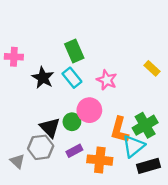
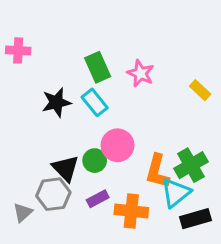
pink cross: (14, 57) -> (18, 50), moved
black star: (43, 78) -> (56, 102), turned 30
pink star: (107, 80) -> (140, 73), moved
gray triangle: (17, 161) -> (23, 213), turned 35

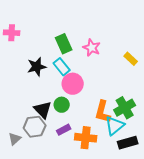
pink circle: (118, 145) -> (73, 84), moved

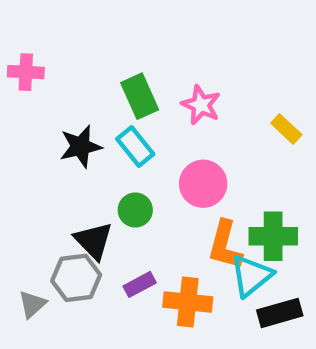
pink circle: (73, 84) -> (203, 184), moved
green circle: (62, 105) -> (135, 210), moved
green cross: (125, 108) -> (273, 236), turned 30

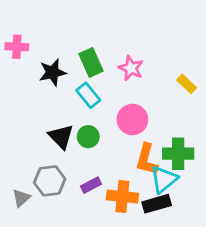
black star: (81, 146) -> (53, 72), moved
black triangle: (94, 241) -> (61, 137), moved
black rectangle: (280, 313) -> (157, 204), moved

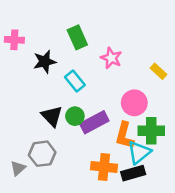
green rectangle: (91, 62) -> (77, 37), moved
pink circle: (132, 120) -> (134, 103), moved
purple rectangle: (91, 185) -> (94, 122), moved, size x1.6

